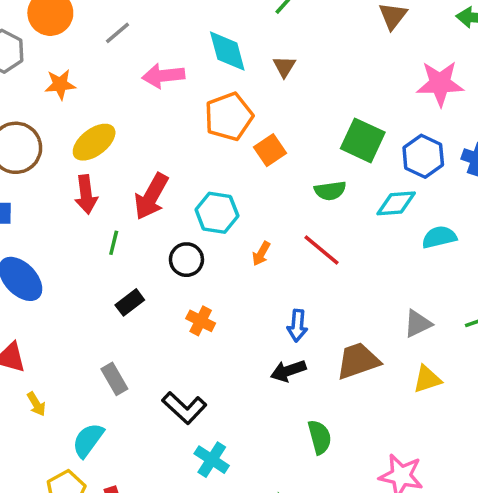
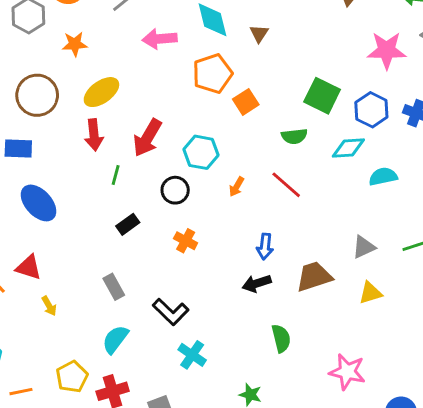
cyan semicircle: (88, 440) -> (115, 339), moved

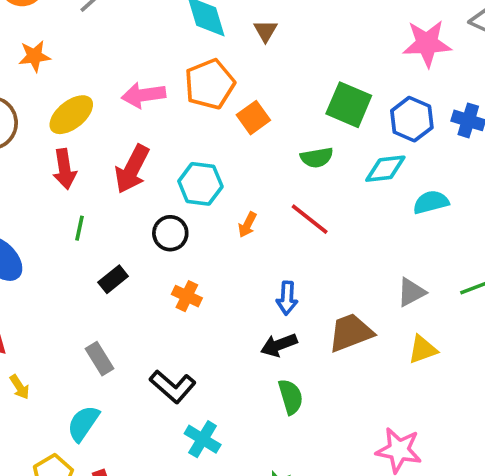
pink arrow: (160, 39) -> (143, 95), moved
green line: (116, 175) -> (79, 228), moved
green semicircle: (281, 338) -> (291, 397), moved
cyan semicircle: (115, 339) -> (83, 423), moved

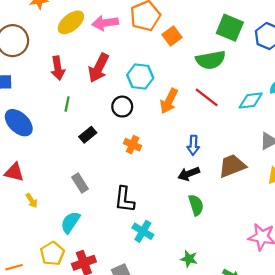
yellow ellipse: (71, 115) -> (71, 22), moved
green semicircle: (317, 158) -> (211, 60), size x1.5
cyan diamond: (385, 169) -> (251, 100), moved
orange arrow: (247, 225) -> (169, 101), size x1.6
black L-shape: (173, 386) -> (124, 199), turned 56

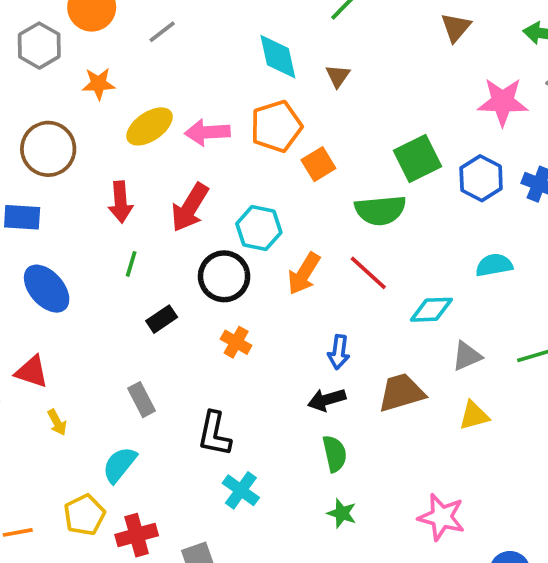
green square: (230, 28) -> (418, 158), turned 36
cyan diamond: (251, 100) -> (431, 310), moved
black circle: (122, 107) -> (224, 276), size x1.4
green star: (189, 259) -> (342, 513), moved

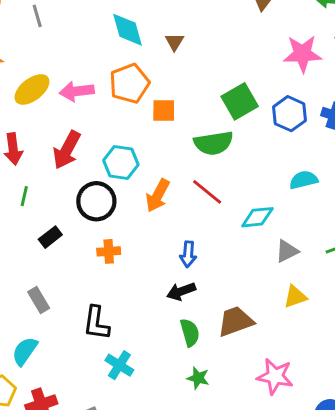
gray line: (162, 32) -> (37, 16), turned -65
orange square: (318, 164) -> (164, 111), turned 35
orange cross: (236, 342) -> (109, 251), turned -30
brown trapezoid: (401, 393) -> (235, 321), moved

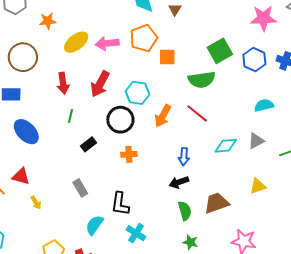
cyan diamond: (257, 217) -> (226, 146), moved
gray triangle: (287, 251) -> (256, 141), moved
cyan semicircle: (25, 351) -> (94, 225), moved

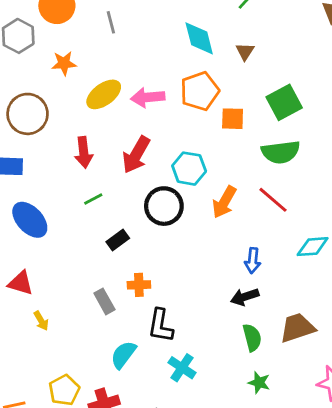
green square: (220, 51) -> (284, 102), moved
green line: (71, 116) -> (93, 199), turned 48
orange cross: (129, 154) -> (139, 285), moved

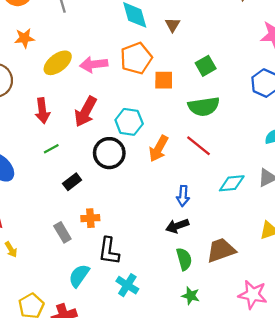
green square: (284, 102) -> (206, 66), size x0.7

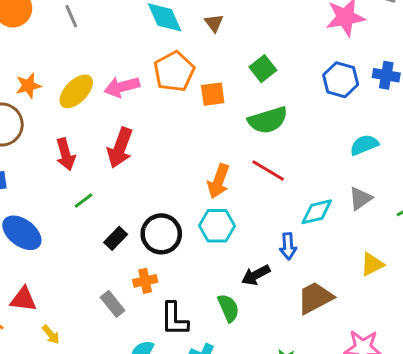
orange star: (25, 38) -> (28, 86), moved
cyan hexagon: (129, 122) -> (217, 226), moved
black circle: (109, 153) -> (161, 234), moved
blue arrow: (183, 196) -> (288, 246), moved
green semicircle: (184, 259) -> (228, 308), moved

